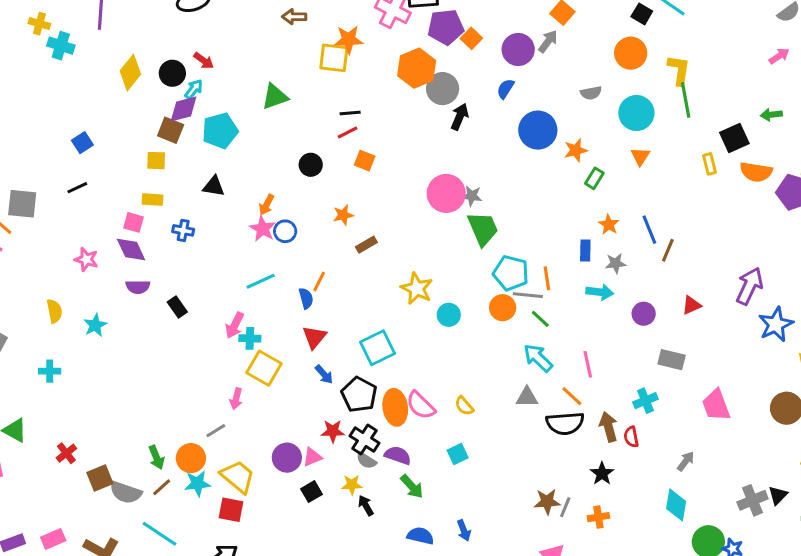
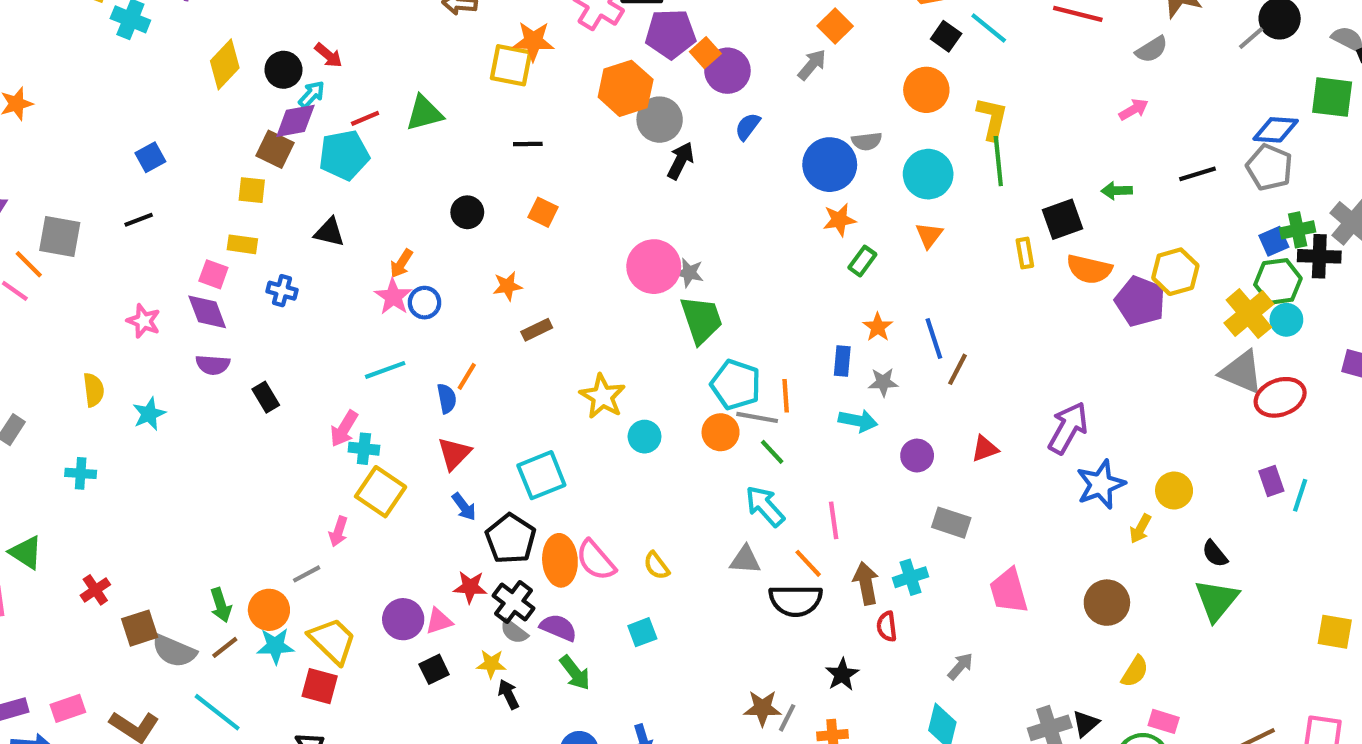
purple circle: (518, 49) -> (727, 71), moved
blue circle: (538, 130) -> (830, 165), moved
red line: (348, 133) -> (365, 118), moved
brown arrow: (609, 427) -> (866, 583), moved

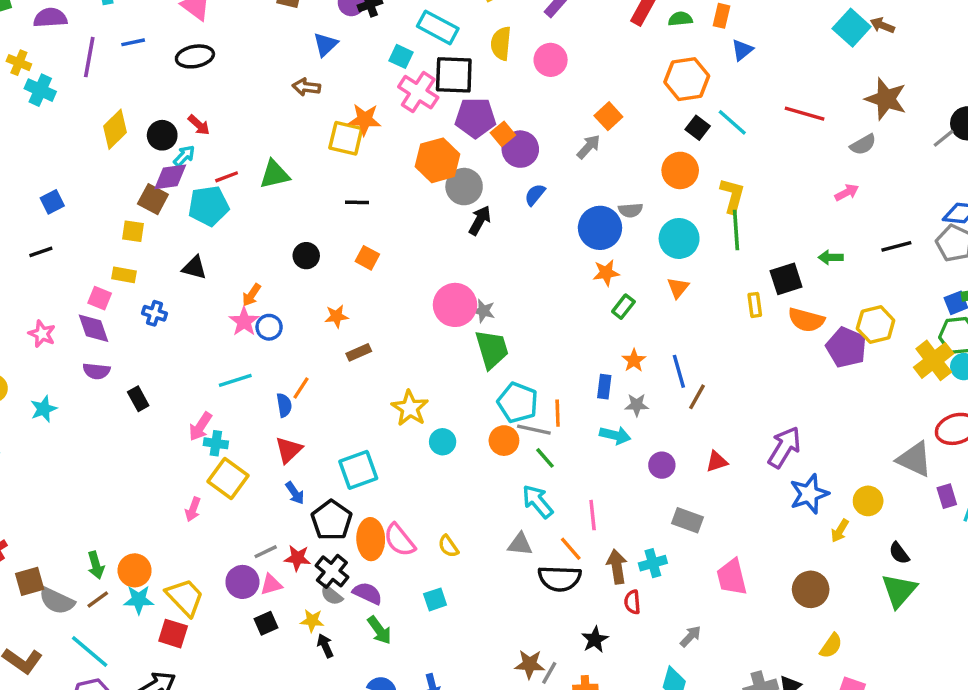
gray triangle: (1241, 372) -> (914, 459), moved
gray line: (307, 574) -> (266, 552), moved

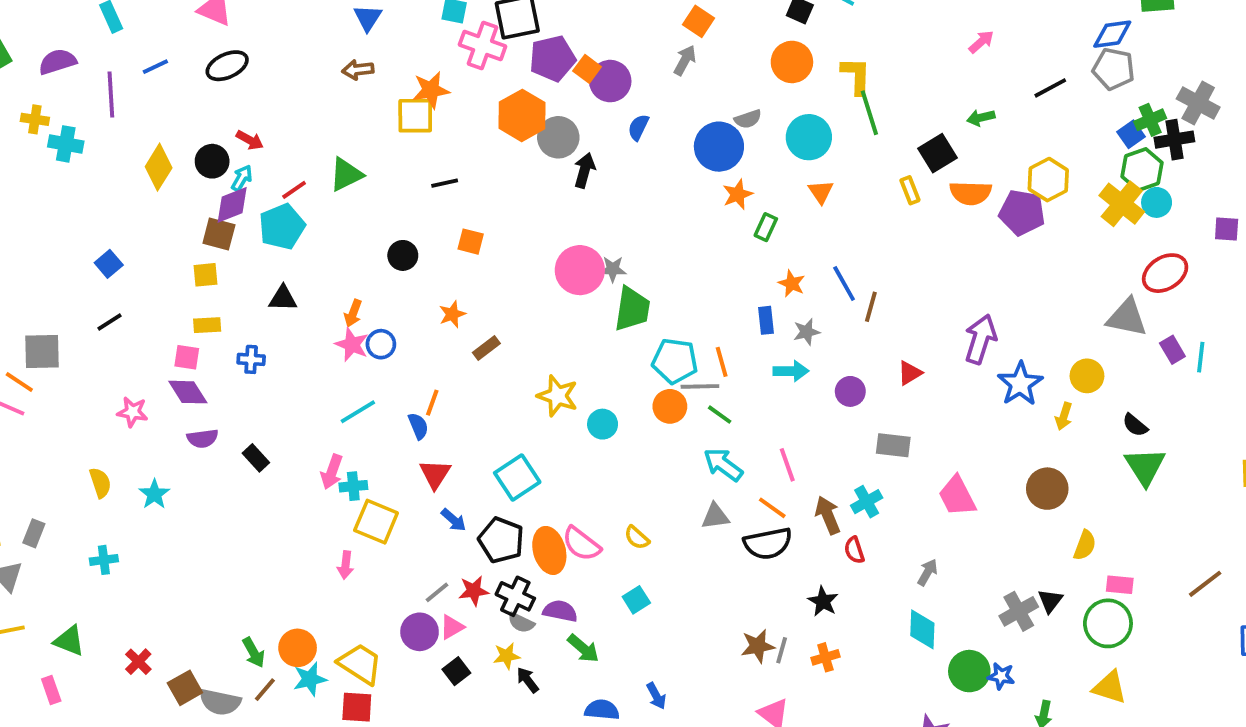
green trapezoid: (492, 349) -> (632, 309), turned 39

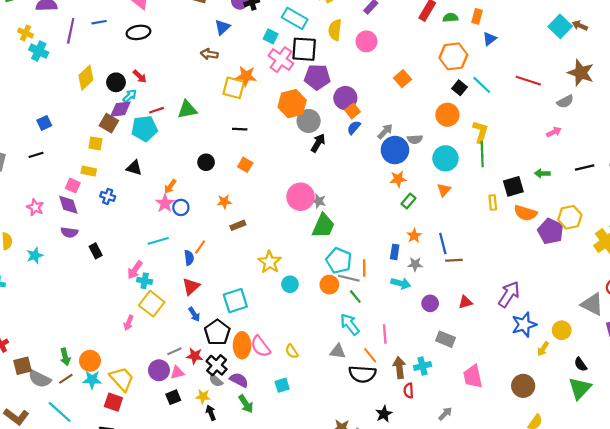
gray arrow: (685, 60) -> (385, 131), moved
orange square: (587, 69) -> (353, 111), moved
brown line: (871, 307) -> (454, 260), turned 56

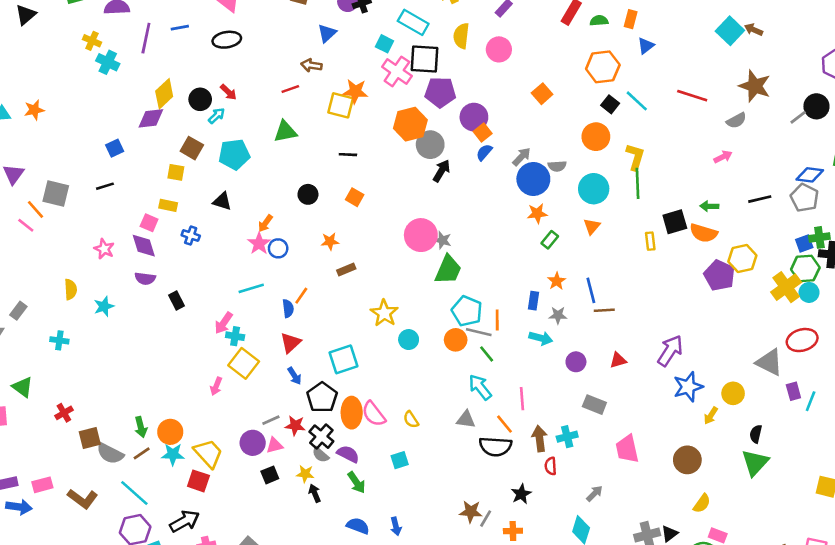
purple diamond: (120, 109) -> (151, 118), moved
red line: (156, 110) -> (290, 89), moved
orange semicircle: (525, 213) -> (704, 233), moved
black semicircle: (581, 364) -> (756, 434), turned 48

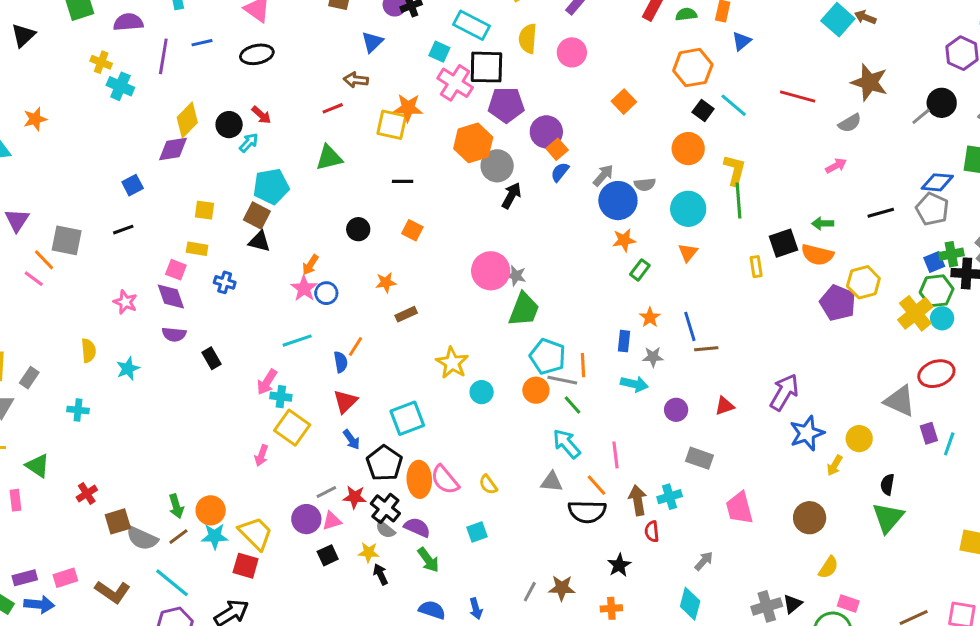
orange star: (34, 110) -> (35, 119), moved
brown square: (192, 148) -> (257, 216), moved
gray line: (486, 519) -> (530, 592), moved

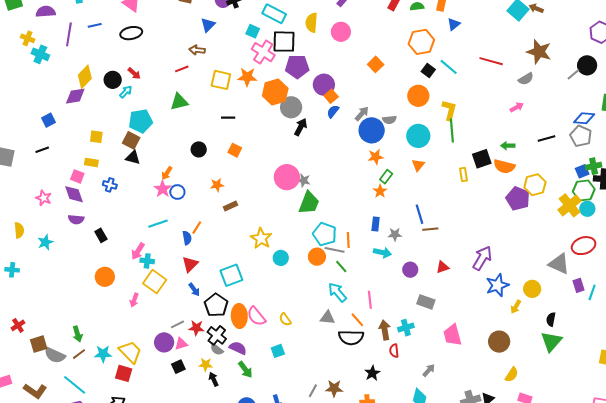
orange star: (408, 108) -> (247, 77), moved
orange star: (650, 317) -> (380, 191), moved
orange circle: (211, 510) -> (105, 277), moved

